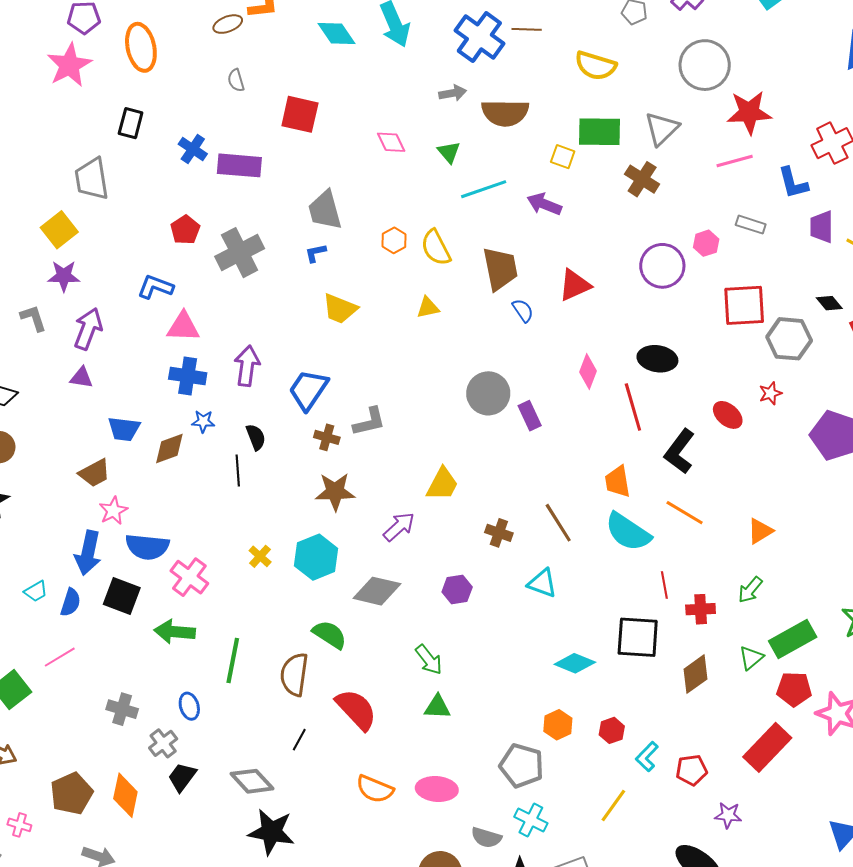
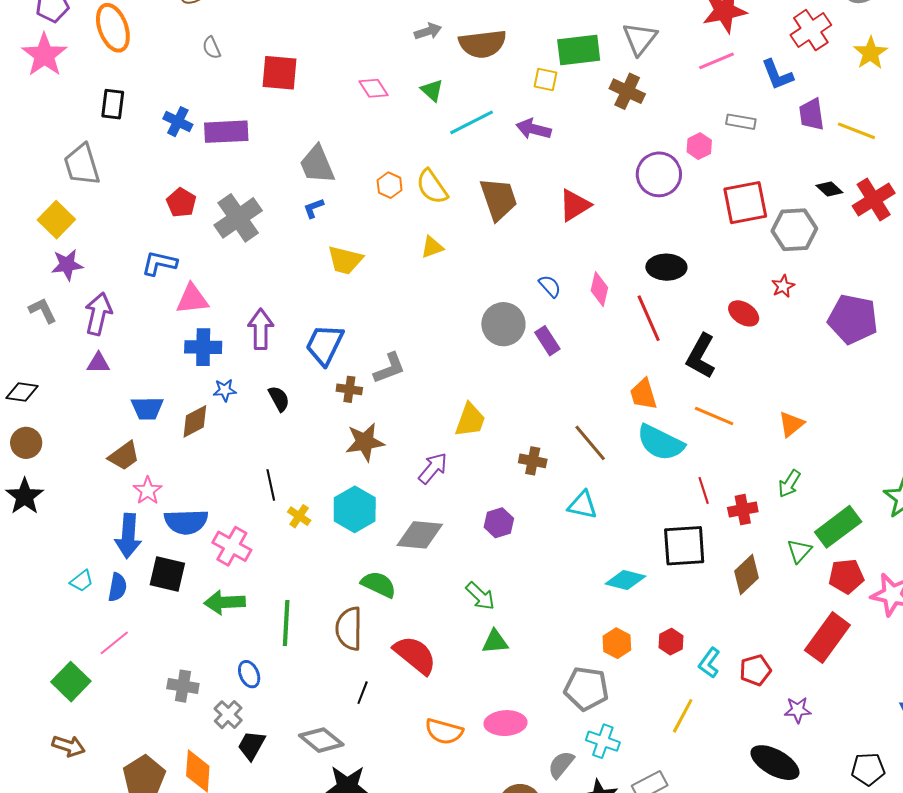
blue semicircle: (523, 310) -> (550, 286), moved
black line: (238, 471) -> (271, 485), moved
gray semicircle: (486, 838) -> (561, 765), turned 120

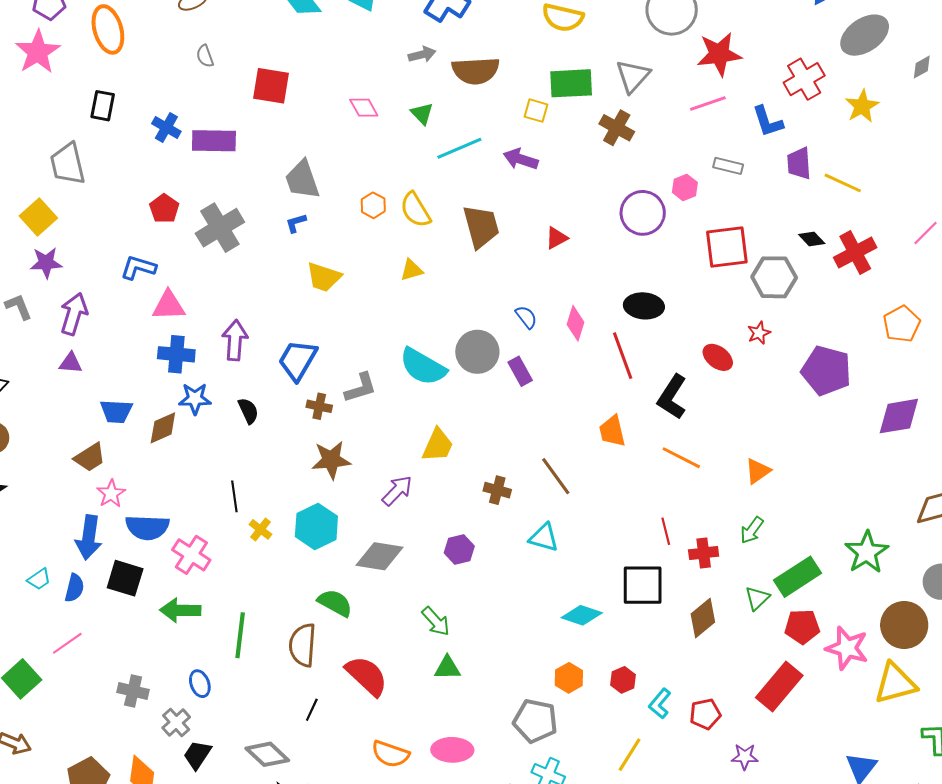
red triangle: (575, 205) -> (556, 238), size x0.7
blue star: (225, 390) -> (195, 399), size x1.4
cyan semicircle: (660, 443) -> (423, 367), moved

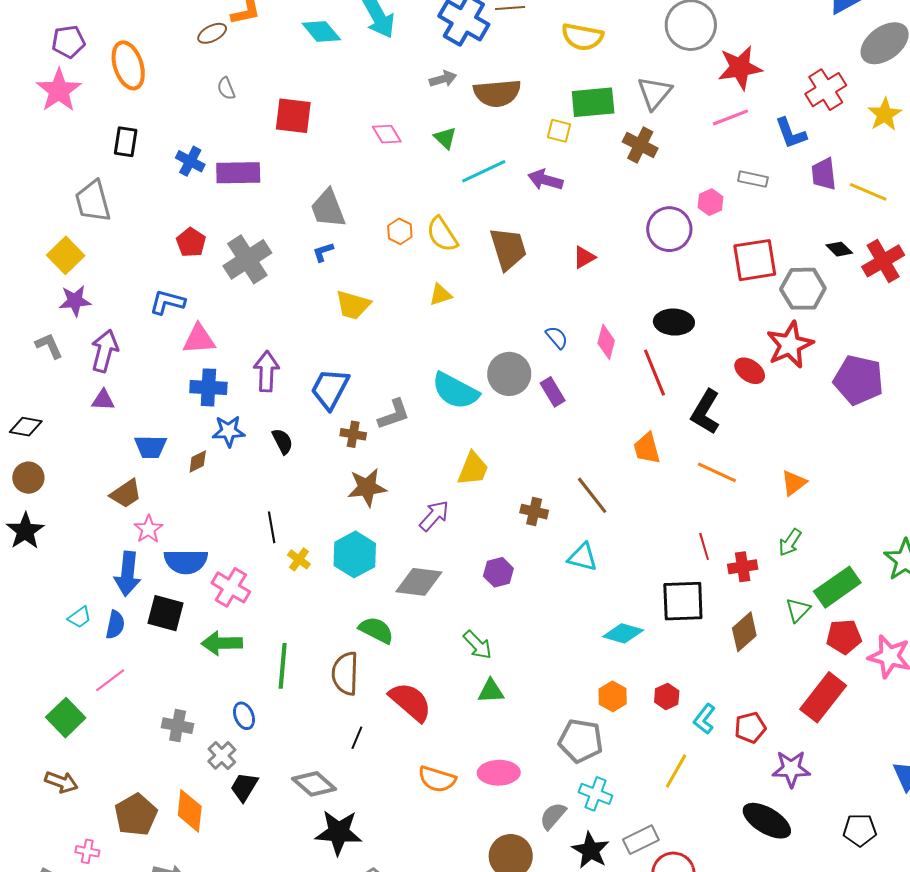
red star: (759, 333) -> (790, 345), size x2.0
brown diamond: (163, 428) -> (198, 461), size x0.7
purple star: (745, 757) -> (791, 769), size x1.4

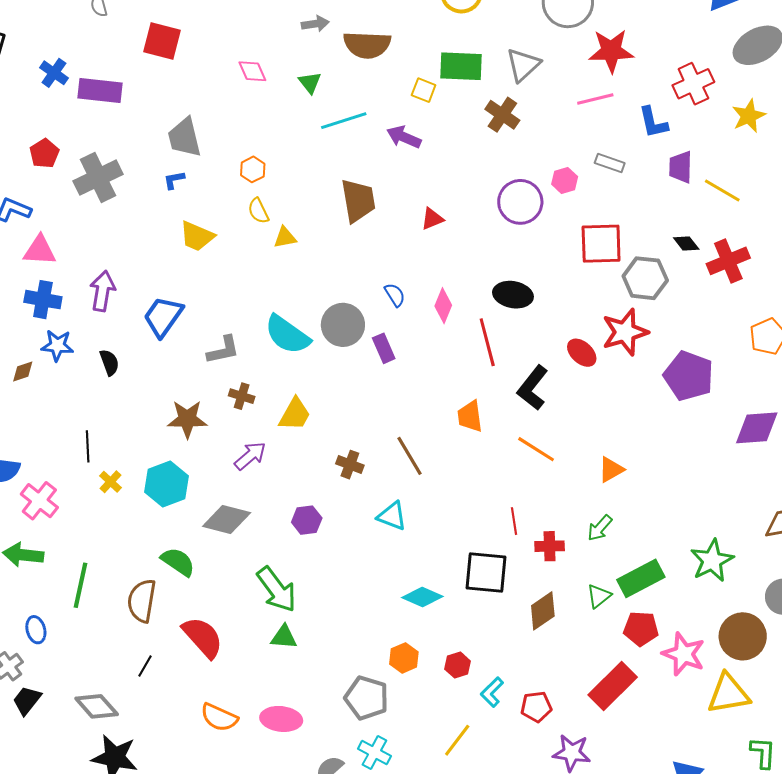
yellow semicircle: (442, 234) -> (258, 211), moved, size x0.7
brown cross: (353, 434) -> (242, 396), moved
green arrow: (478, 645) -> (277, 590), size x1.5

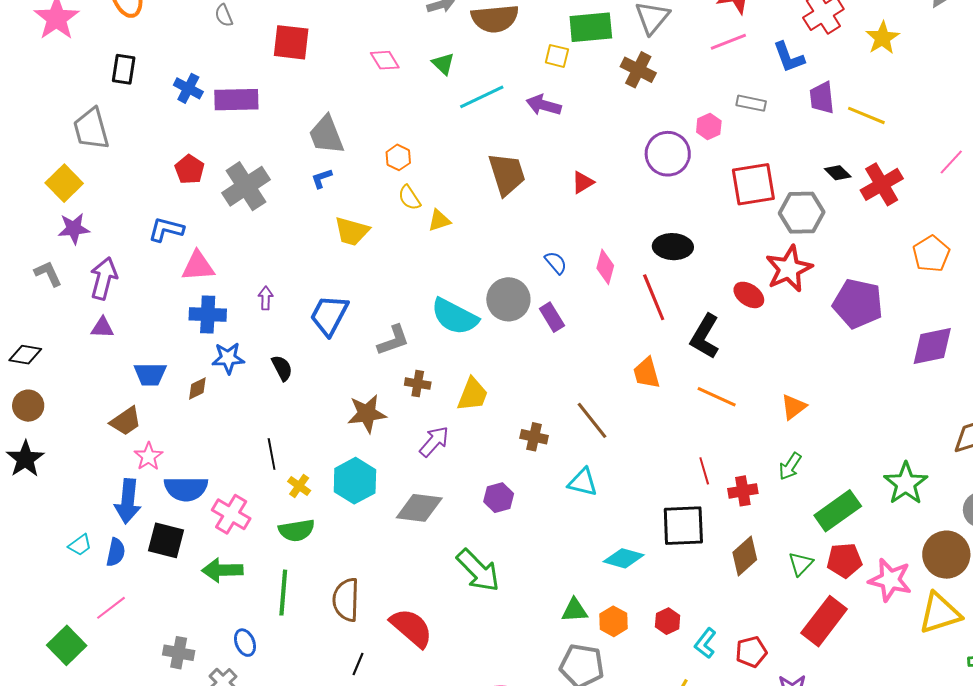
purple arrow: (102, 291) -> (266, 298), size x0.6
green semicircle: (178, 562) -> (297, 530), moved, turned 144
green triangle: (599, 596) -> (801, 564), moved
green triangle: (284, 637) -> (574, 610), moved

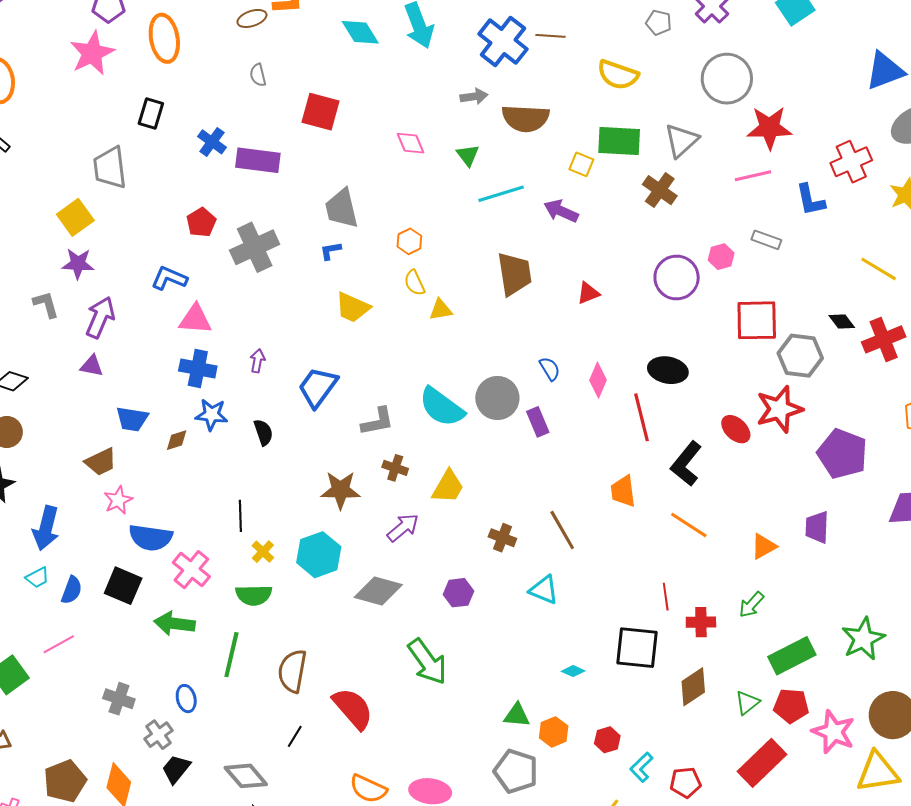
purple trapezoid: (822, 98) -> (817, 527), moved
blue arrow: (128, 501) -> (46, 528), moved
cyan diamond: (624, 558) -> (573, 671), size x0.6

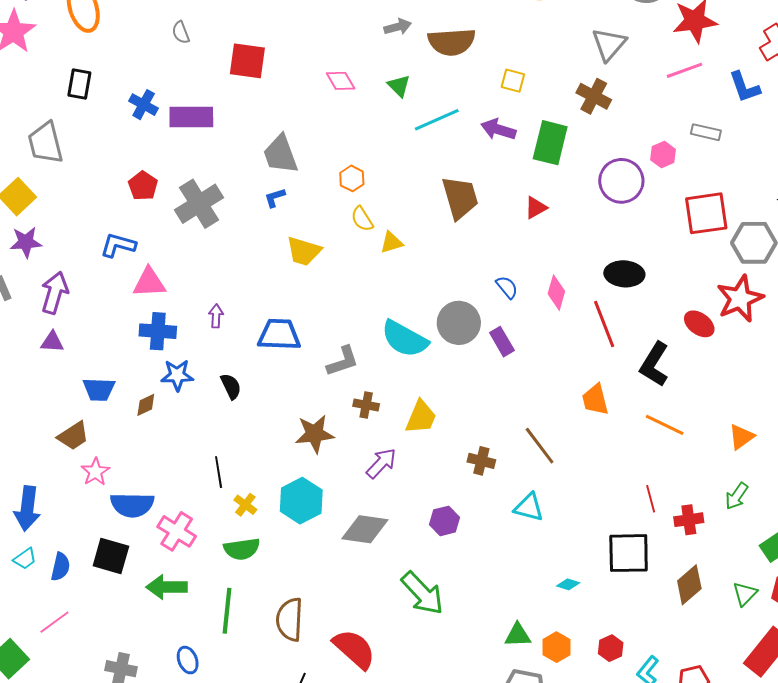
green rectangle: (619, 141) -> (550, 143), moved, turned -72
blue trapezoid: (318, 387) -> (279, 335), turned 63

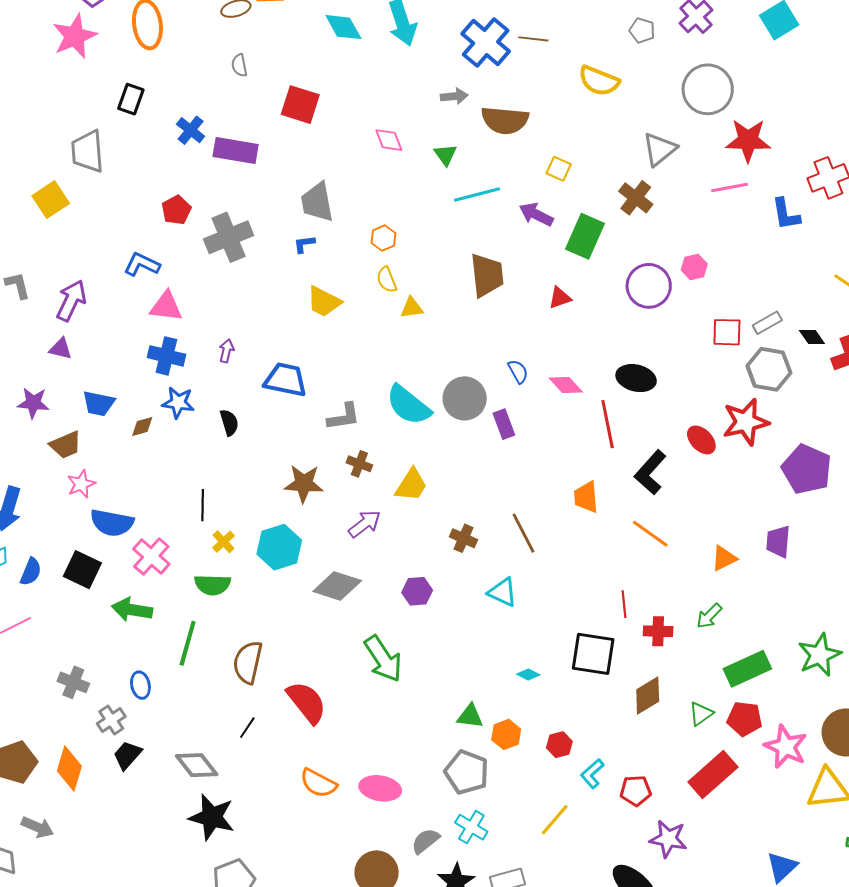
gray rectangle: (706, 132) -> (767, 323), moved, turned -52
red square: (706, 213) -> (727, 332), size x0.7
purple star: (26, 242) -> (33, 403), moved
pink diamond: (556, 293) -> (566, 385), turned -68

